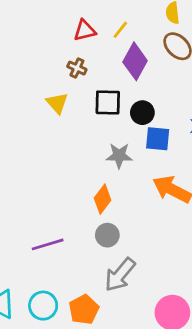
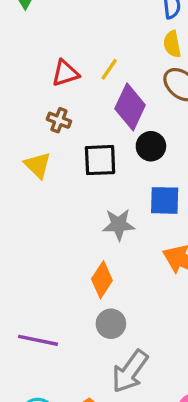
black circle: (142, 113) -> (151, 146), moved
purple line: (48, 244) -> (38, 340), turned 32

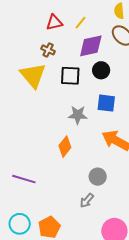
purple diamond: (130, 107) -> (91, 46), turned 48
yellow triangle: (38, 165) -> (33, 75), size x1.6
gray circle: (111, 324) -> (98, 177), moved
gray arrow: (130, 371) -> (87, 200), moved, size x0.6

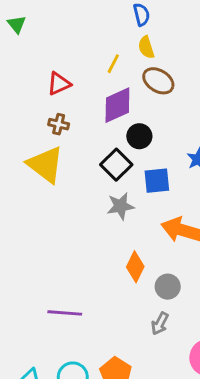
yellow line: (80, 23) -> (113, 64), moved
black square: (70, 76) -> (116, 165), moved, turned -35
orange diamond: (65, 147) -> (135, 267), moved

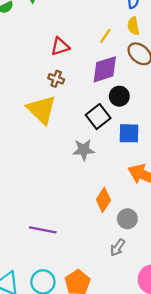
gray star: (120, 206) -> (84, 150), moved

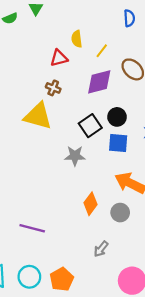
yellow semicircle: (133, 26) -> (77, 39), moved
black circle: (119, 96) -> (117, 117), moved
yellow triangle: (42, 110) -> (38, 116), turned -32
gray circle: (127, 219) -> (120, 213), moved

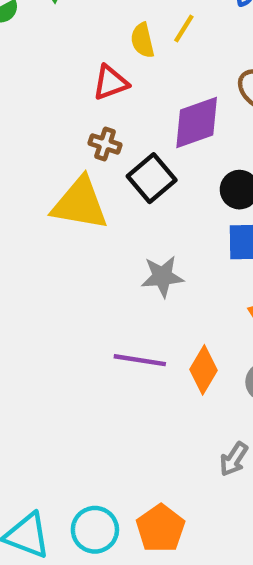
yellow line: (102, 51) -> (184, 29), moved
black square: (90, 126) -> (152, 178), moved
purple line: (32, 228) -> (140, 360), moved

